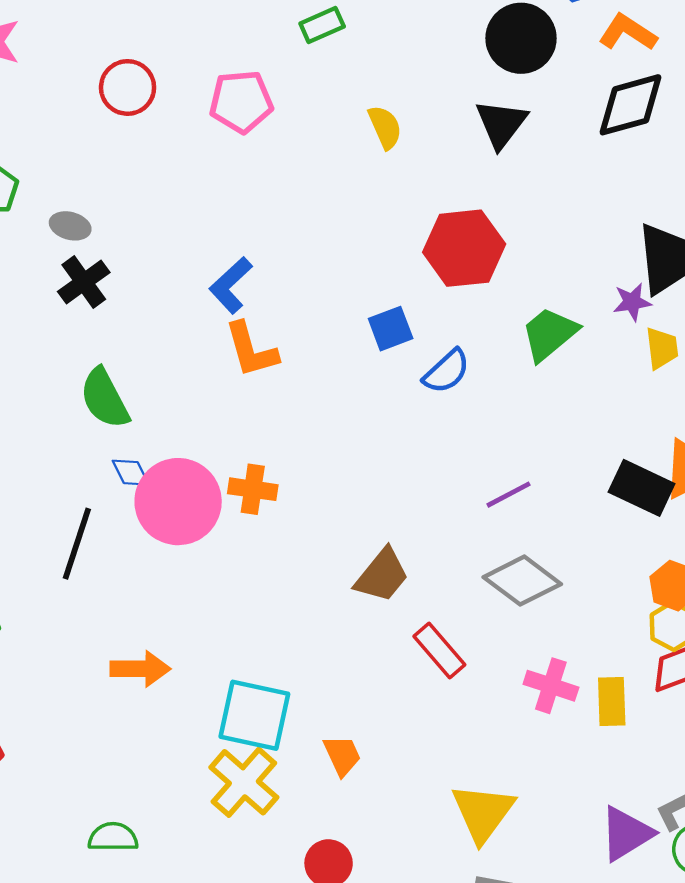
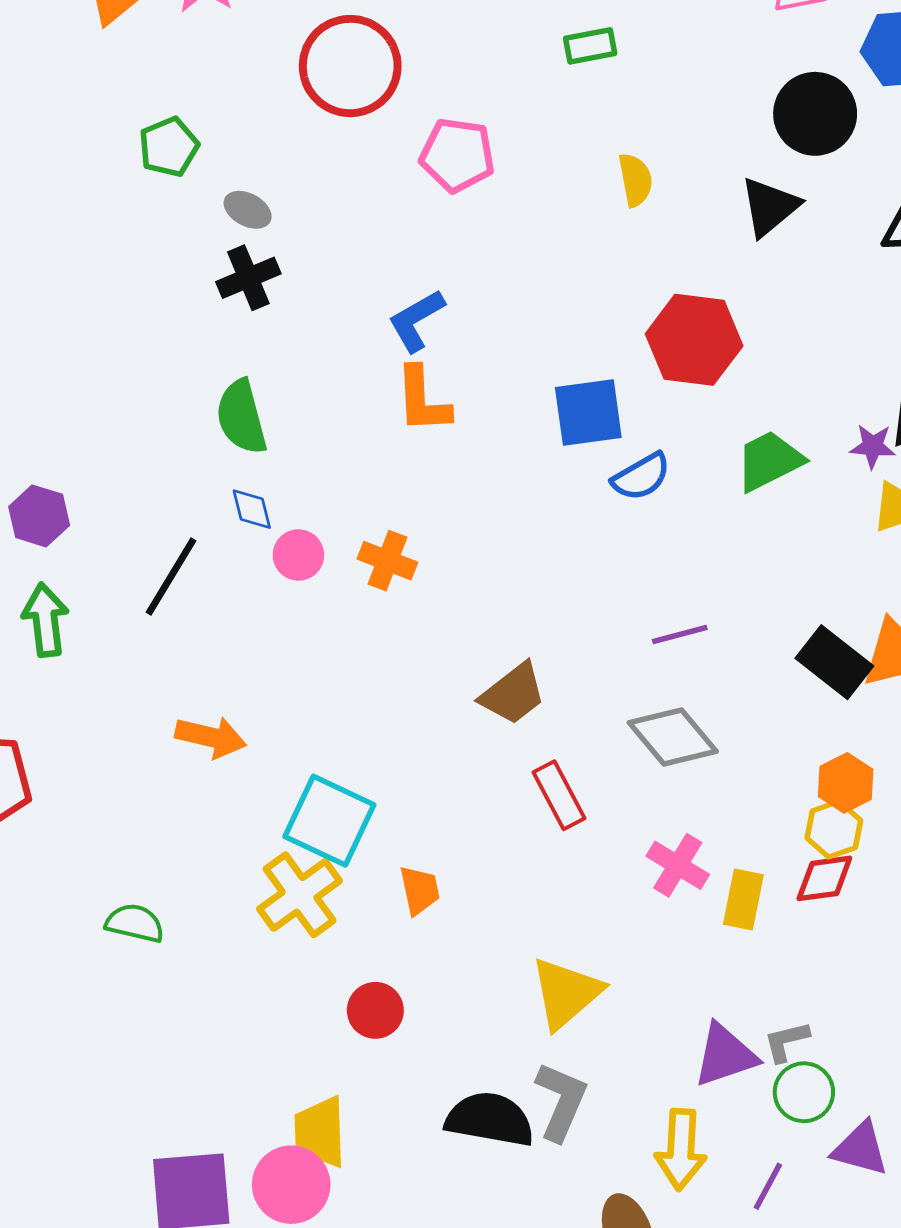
red circle: (128, 87) -> (350, 66), size x1.5
pink pentagon: (241, 102) -> (457, 155), moved
blue square: (391, 329) -> (588, 413), size x1.4
pink circle: (178, 502) -> (298, 555), size x0.5

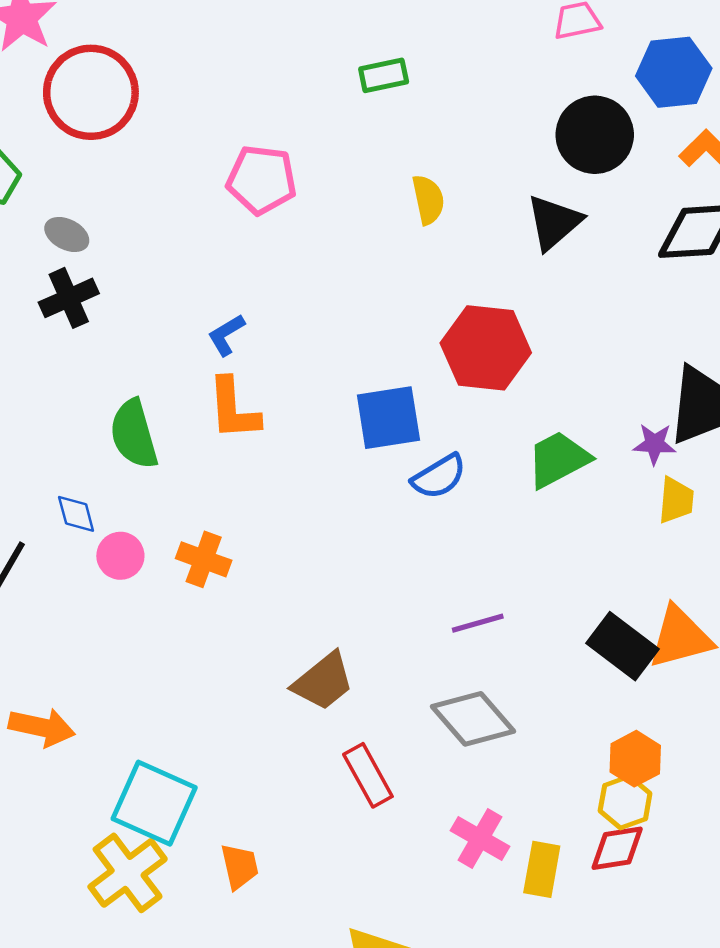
red circle: (350, 66) -> (91, 92), moved
blue L-shape: (416, 320) -> (226, 335), size x0.7
green semicircle: (241, 417) -> (134, 434), moved

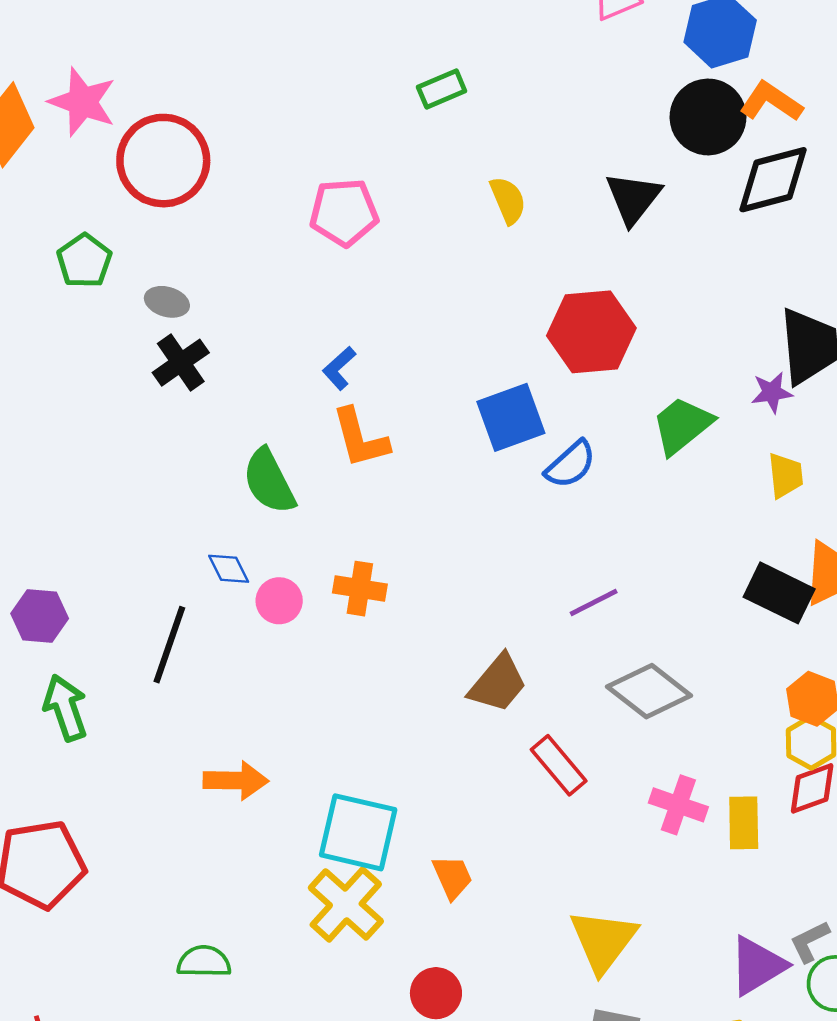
black circle: (595, 135) -> (708, 117), moved
yellow trapezoid: (676, 500) -> (785, 475), moved
purple line: (478, 623) -> (594, 602), moved

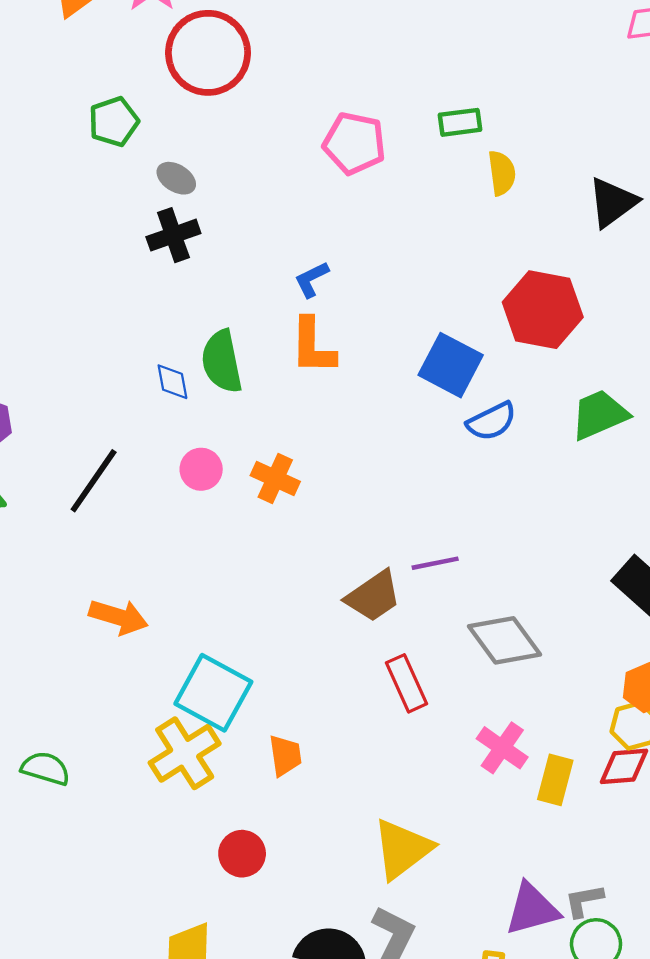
green rectangle: (442, 89) -> (460, 122), moved
blue square: (511, 417) -> (451, 365), turned 32
blue diamond: (229, 569) -> (172, 382), moved
purple line: (594, 602) -> (435, 563), moved

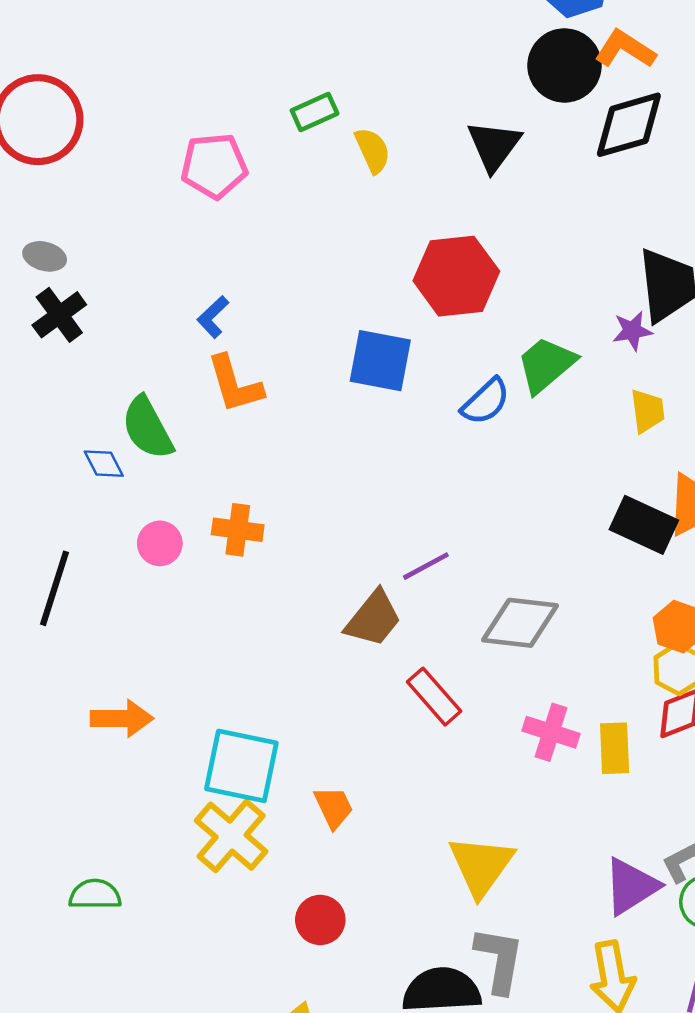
blue semicircle: (491, 421) -> (486, 401), moved
gray diamond: (505, 640) -> (520, 623), turned -30

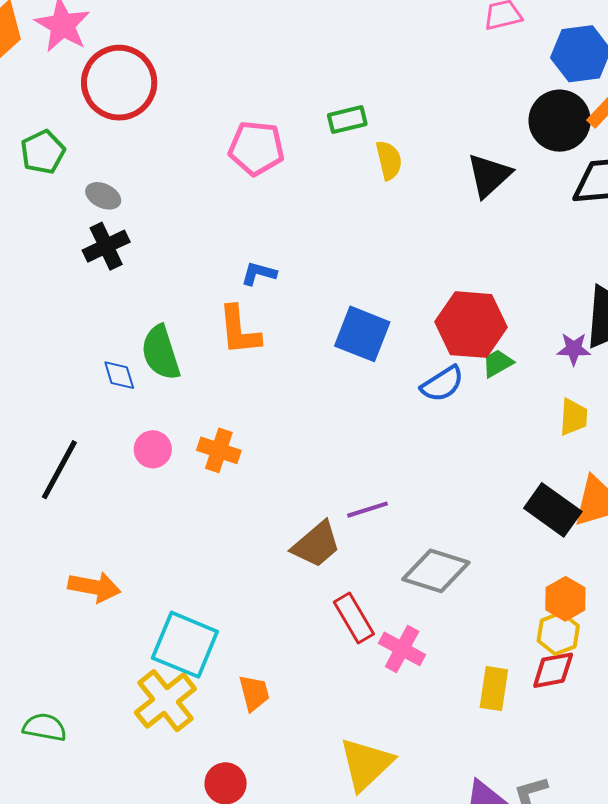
red hexagon: (456, 276) -> (471, 325), moved
blue L-shape: (213, 317) -> (259, 273), moved, turned 48
green trapezoid: (546, 365) -> (498, 363), size x0.6
pink cross: (551, 732) -> (402, 649), moved

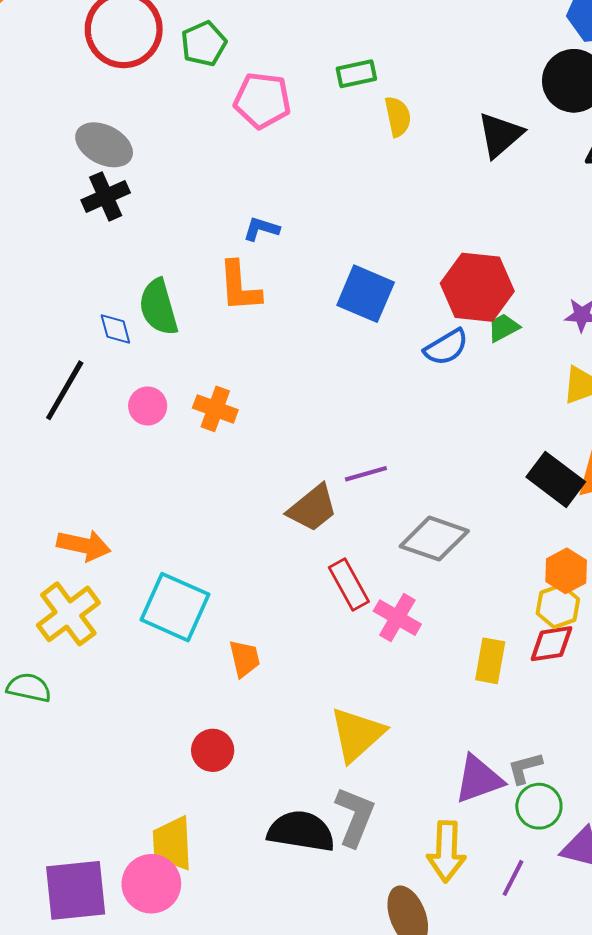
green pentagon: (43, 152) -> (204, 44), moved
gray ellipse: (103, 196) -> (104, 145), size x1.6
black line: (59, 470) -> (65, 390), moved
yellow cross: (165, 701) -> (68, 614), moved

